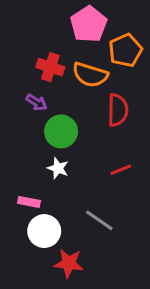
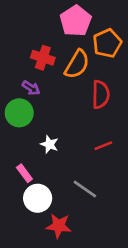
orange semicircle: (90, 75) -> (77, 64), turned -76
green circle: (61, 131) -> (19, 113), moved
pink rectangle: (29, 202) -> (24, 173), turned 42

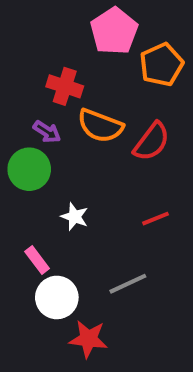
orange semicircle: (77, 64) -> (100, 126), moved, turned 80
red semicircle: (101, 94) -> (152, 142), turned 36
gray line: (85, 189) -> (128, 284), turned -60

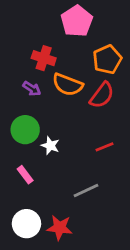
orange pentagon: (161, 65) -> (107, 59), moved
green circle: (29, 169) -> (25, 130), moved
white circle: (57, 297) -> (26, 224), moved

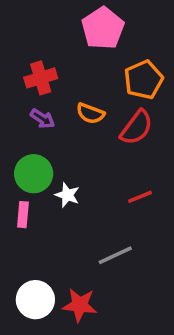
red cross: (44, 58) -> (41, 78), moved, turned -35
orange semicircle: (68, 85) -> (90, 113), size x0.7
pink rectangle: (25, 175) -> (23, 215), moved, turned 42

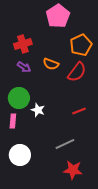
white circle: (35, 300) -> (20, 155), moved
red star: (80, 305) -> (73, 170), moved

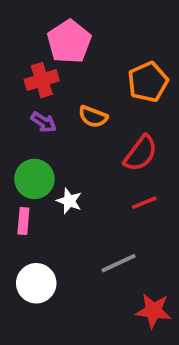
pink pentagon: (58, 16) -> (69, 42), moved
red semicircle: (77, 72) -> (141, 153), moved
red star: (73, 170) -> (153, 311), moved

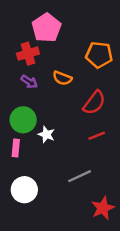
orange pentagon: (148, 82) -> (99, 55), turned 30
red star: (153, 311) -> (103, 208), turned -30

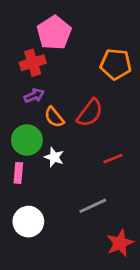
orange semicircle: (62, 78) -> (54, 117), moved, turned 30
purple arrow: (29, 82) -> (34, 96), turned -56
red semicircle: (94, 103) -> (90, 113), moved

